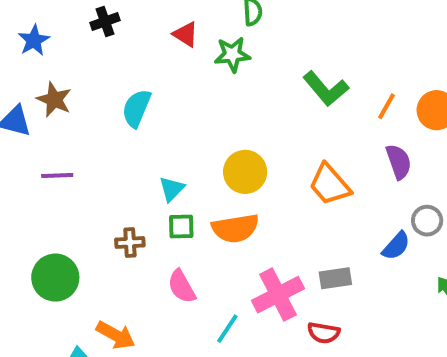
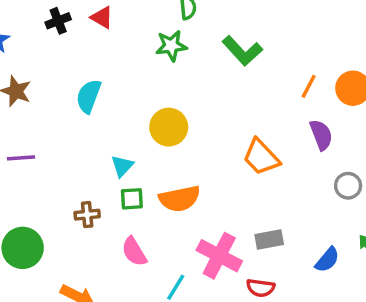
red triangle: (186, 34) -> (102, 17), moved
green L-shape: (326, 89) -> (242, 51), moved
yellow circle: (245, 172) -> (169, 127), moved
blue semicircle: (396, 246) -> (327, 260), moved
pink cross: (278, 295) -> (219, 256), turned -33

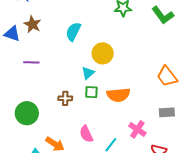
yellow circle: (169, 127) -> (103, 53), moved
gray rectangle: (269, 239) -> (167, 112), moved
pink semicircle: (134, 252) -> (86, 134), moved
pink cross: (219, 256) -> (137, 129), size x0.7

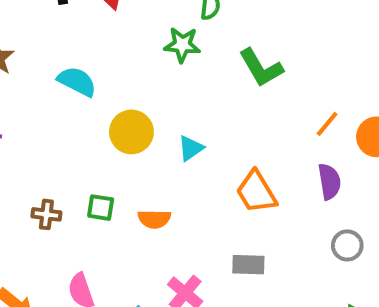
cyan semicircle: (73, 32) -> (77, 81), turned 84
cyan triangle: (88, 73) -> (191, 148), moved
orange semicircle: (118, 95) -> (154, 219), size x0.7

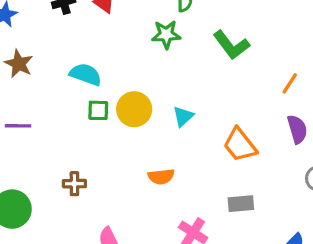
green square: (101, 208) -> (98, 110), moved

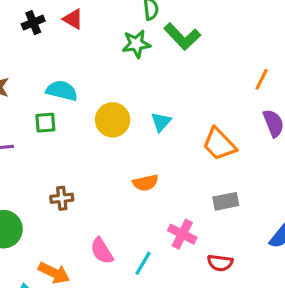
green L-shape: (231, 45) -> (182, 37), moved
green square: (98, 110) -> (45, 123), moved

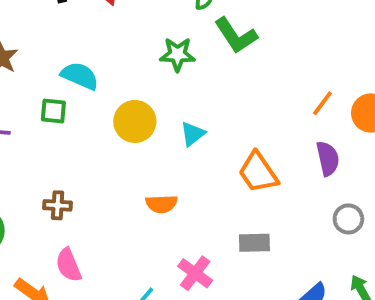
green star: (136, 44) -> (177, 54), moved
pink semicircle: (102, 251) -> (68, 265), moved

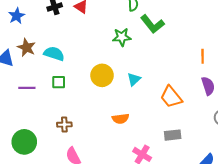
cyan semicircle: (80, 76) -> (54, 54), moved
orange line: (322, 103) -> (203, 56), turned -32
green square: (53, 111) -> (59, 82), moved

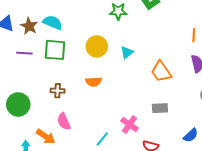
brown star: (26, 48) -> (29, 26), moved
green square: (59, 82) -> (55, 50), size x1.6
orange semicircle: (120, 119) -> (94, 82), moved

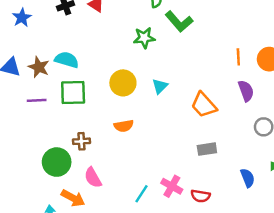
green circle: (18, 104) -> (57, 162), moved
pink cross: (130, 124) -> (172, 186), moved
blue semicircle: (191, 135) -> (248, 178), turned -63

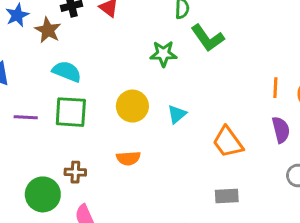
brown star: (39, 67) -> (48, 30), moved

